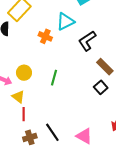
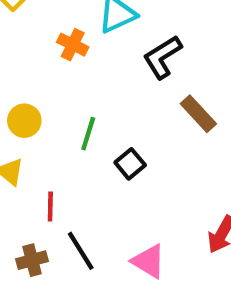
black square: (101, 87) -> (130, 164), moved
red line: (24, 114) -> (50, 206), moved

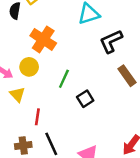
orange cross: (73, 45) -> (43, 39), moved, size x1.5

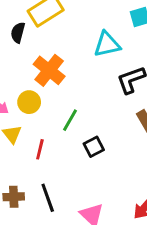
red line: (37, 117) -> (40, 149), moved

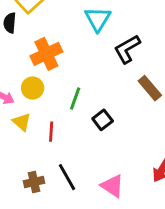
cyan triangle: (107, 44) -> (98, 19), turned -36
orange cross: (49, 70) -> (46, 54), turned 36

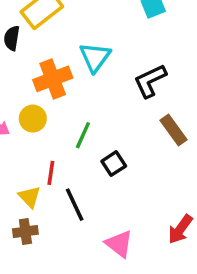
cyan triangle: (98, 19) -> (95, 57), moved
yellow triangle: (22, 122) -> (30, 197), moved
black line: (67, 177) -> (75, 205), moved

